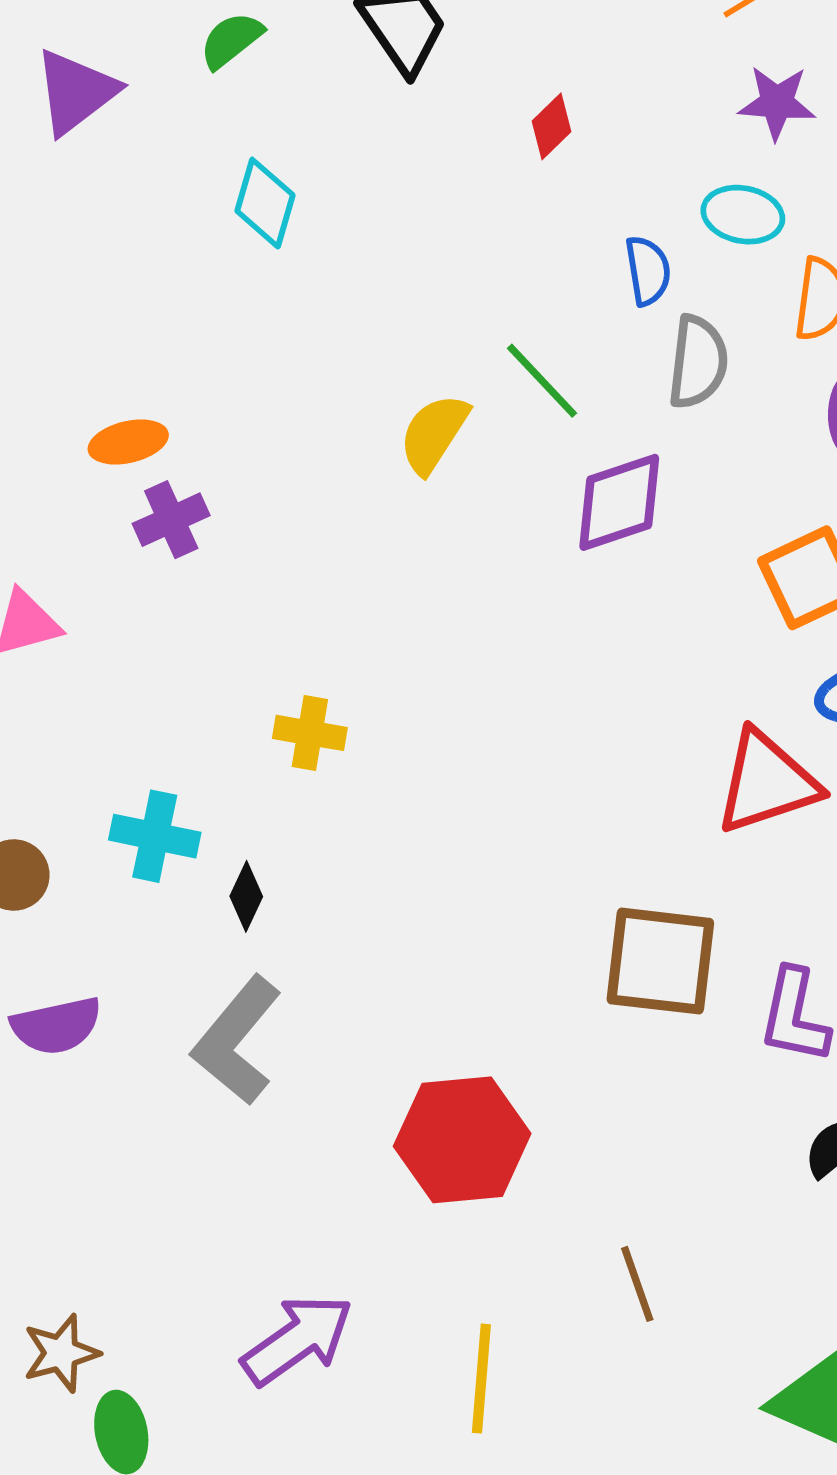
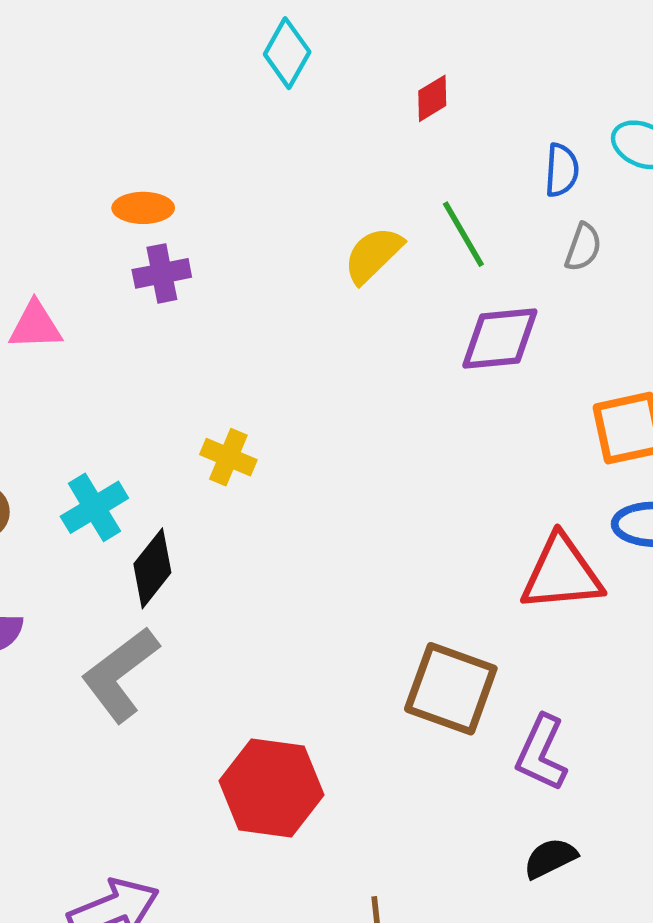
red diamond: (551, 126) -> (432, 98), moved
gray semicircle: (698, 362) -> (583, 247), size x0.7
cyan cross: (155, 836) -> (94, 507), turned 34
black diamond: (246, 896) -> (152, 568), size x1.5

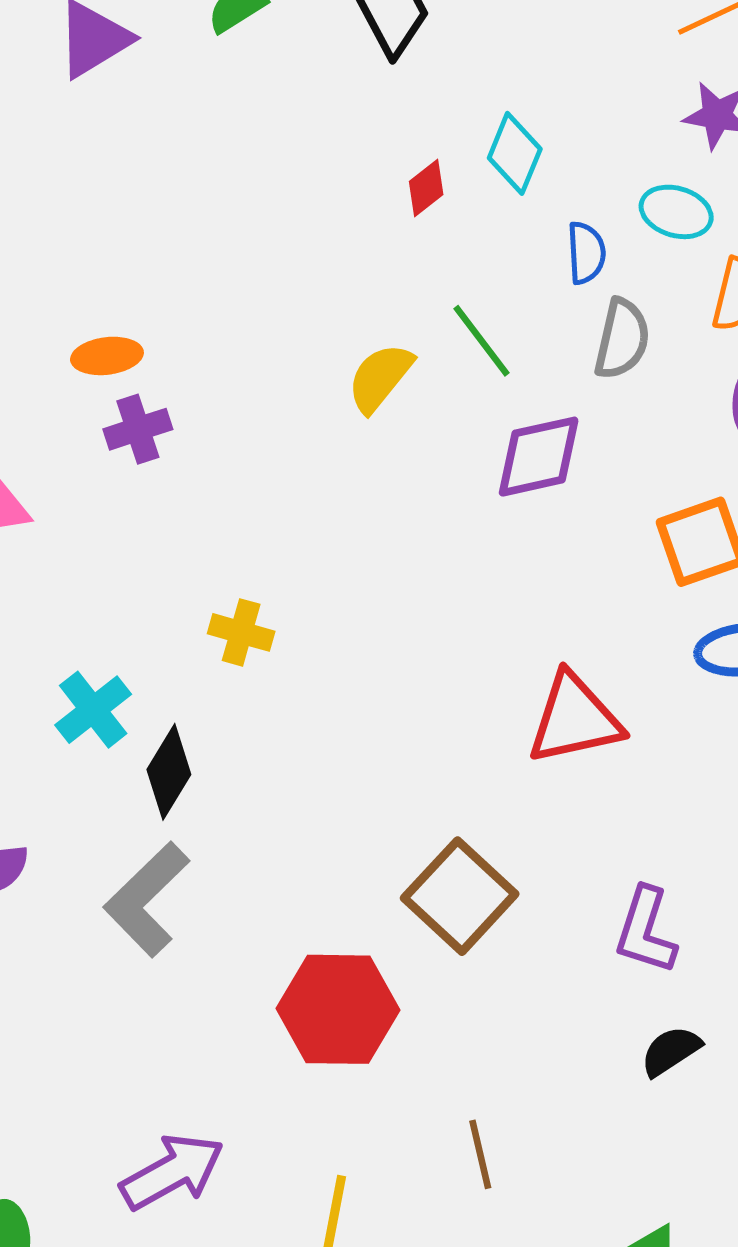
cyan diamond: (287, 53) -> (515, 153), moved
gray semicircle: (583, 247) -> (622, 339), size x1.4
red triangle: (562, 574) -> (575, 719), moved
brown square: (451, 689) -> (460, 896), moved, turned 30

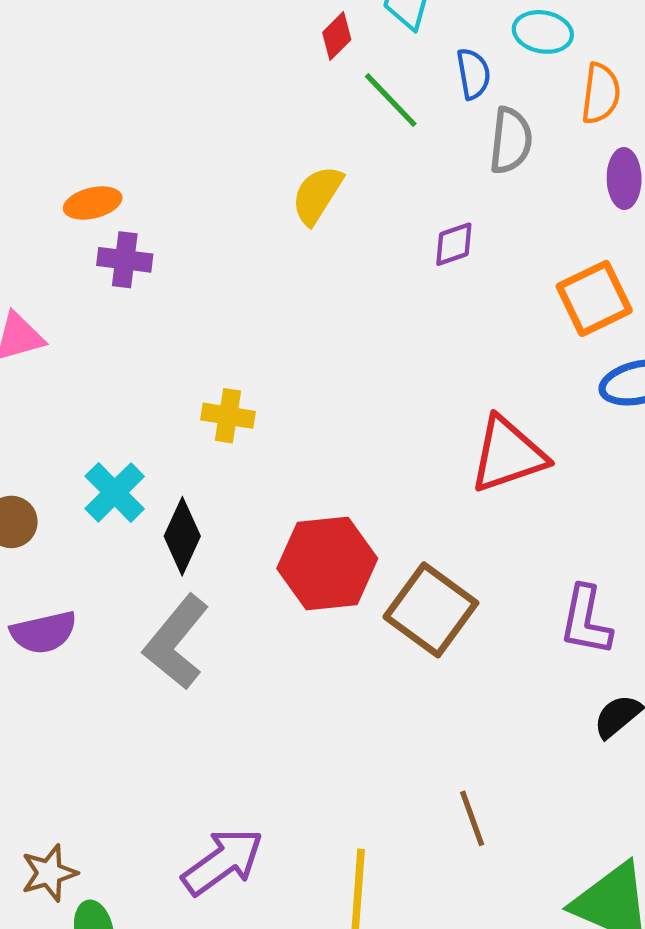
green line: (481, 341) -> (391, 100), moved
purple cross: (138, 429) -> (125, 260), turned 32
purple diamond: (539, 457) -> (454, 244), size x0.6
red hexagon: (338, 1009) -> (327, 564), moved

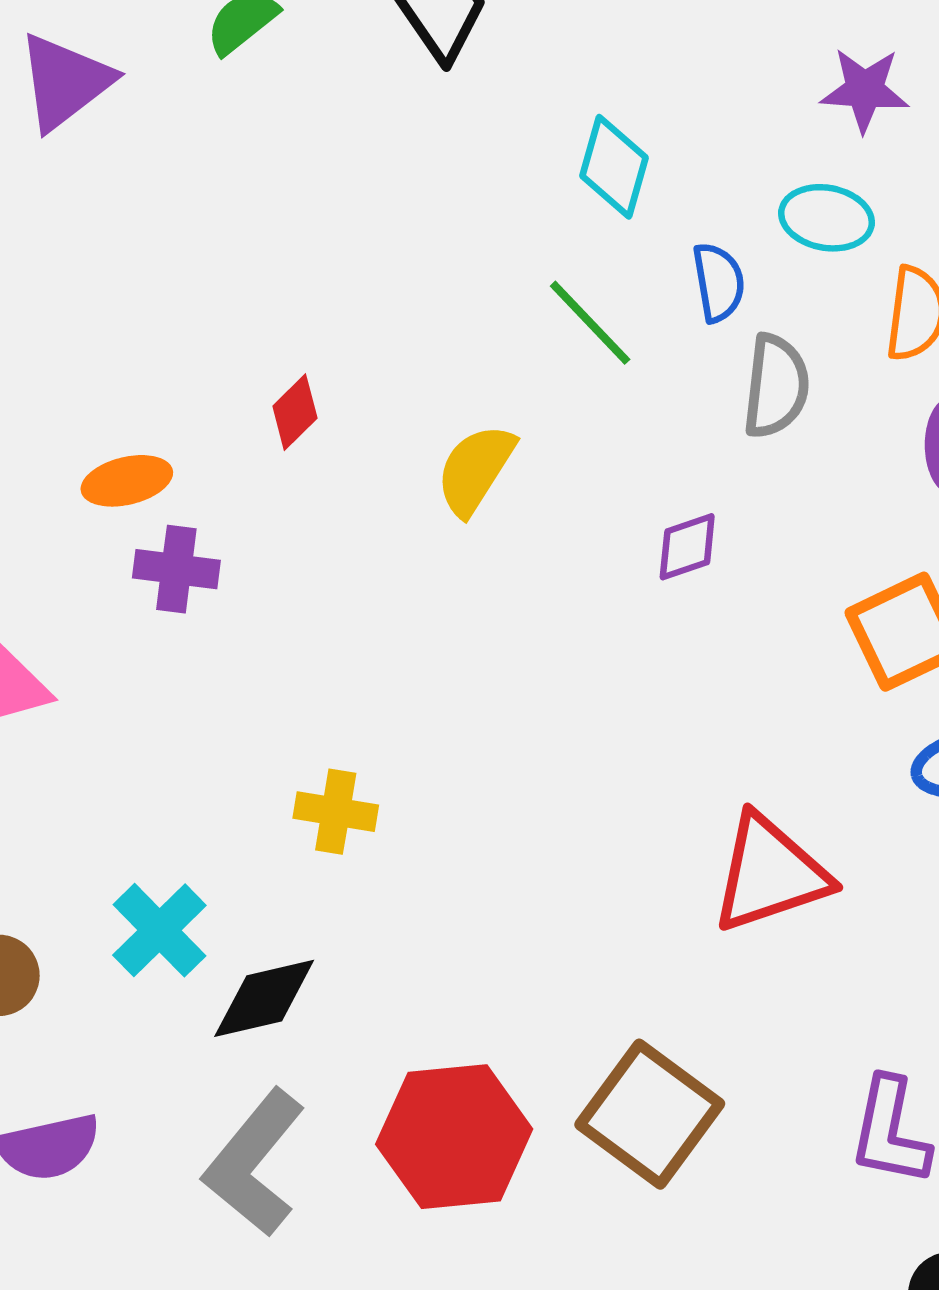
red diamond: (337, 36) -> (295, 412), moved
black diamond: (182, 536) -> (264, 998), turned 52
red hexagon: (327, 564) -> (454, 1137), moved

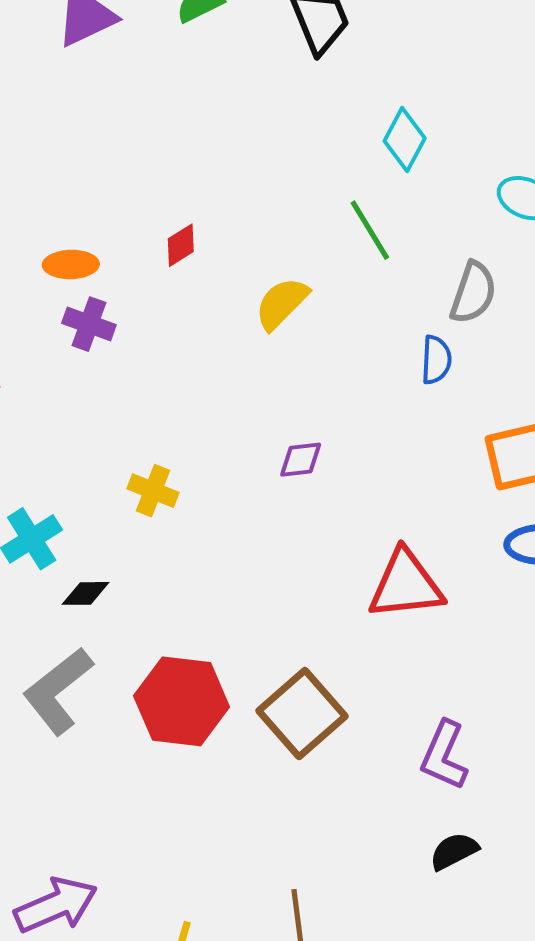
blue semicircle: (718, 282) -> (436, 360), moved
purple diamond: (687, 547) -> (301, 460), moved
black diamond: (264, 998) -> (86, 593), size x0.7

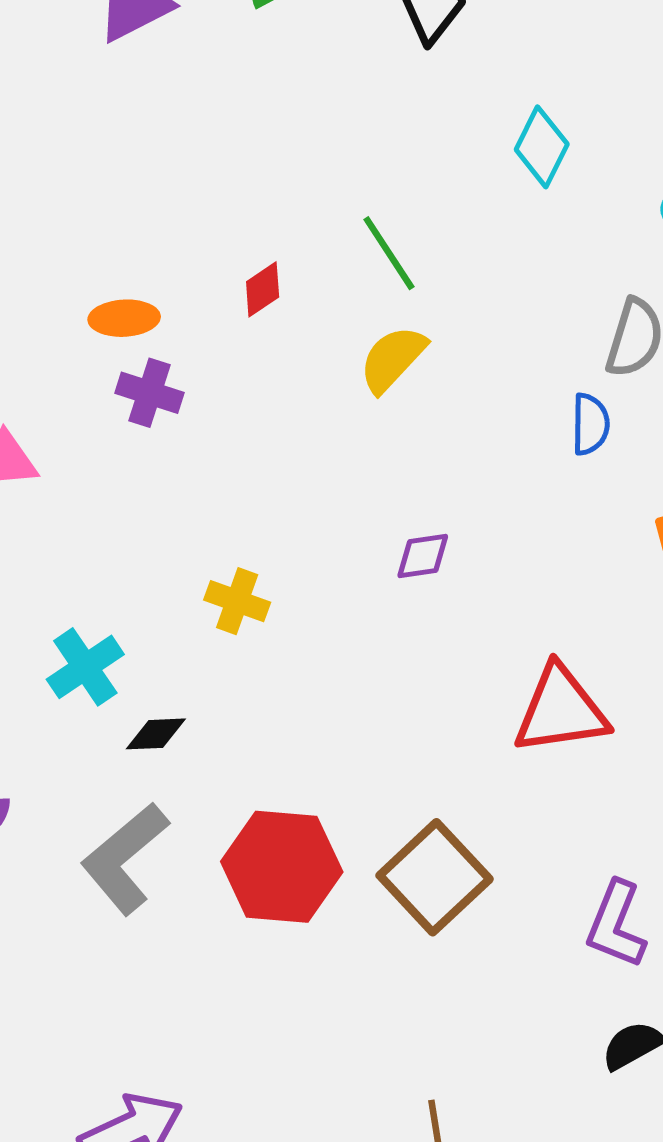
green line: (370, 230) -> (389, 253), moved

